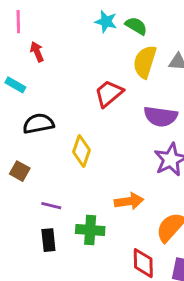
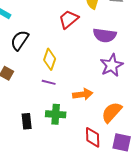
black semicircle: (38, 124) -> (20, 40), turned -45
purple line: (51, 206) -> (49, 82), moved

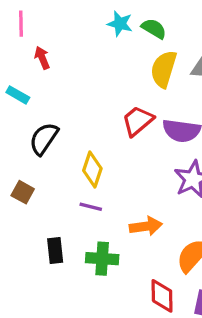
red trapezoid: (69, 19) -> (138, 121), moved
black rectangle: (27, 121) -> (55, 251), moved

